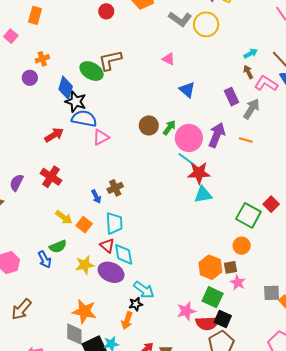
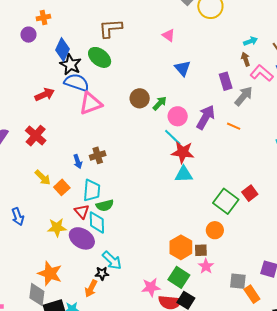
green ellipse: (92, 71) -> (100, 57), moved
pink triangle: (101, 137) -> (91, 103), size x1.4
pink circle: (189, 138) -> (178, 116), size x0.7
green semicircle: (58, 246) -> (105, 205), moved

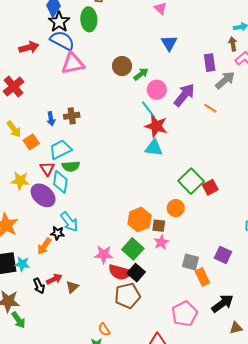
green ellipse: (100, 57) -> (89, 19), turned 40
cyan trapezoid: (92, 190) -> (60, 149), turned -130
red square: (250, 193) -> (210, 187), moved

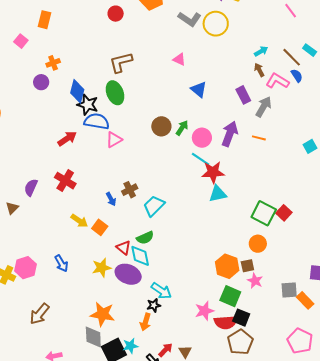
pink triangle: (73, 63) -> (114, 140), size x0.7
cyan trapezoid: (60, 149) -> (154, 206), moved

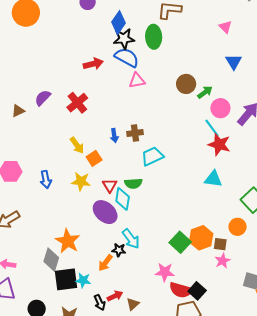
black star: (88, 105) -> (124, 39), turned 30
cyan triangle: (218, 194) -> (213, 179), moved
yellow star: (102, 268) -> (81, 181), moved
green square: (230, 296) -> (180, 242), moved

